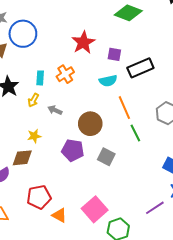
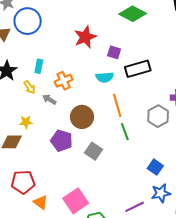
orange cross: (65, 74) -> (64, 81), moved
yellow arrow: (33, 100) -> (29, 87), turned -72

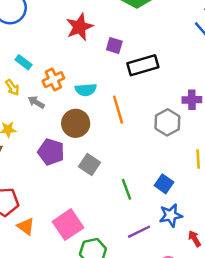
cyan rectangle: (39, 66) -> (24, 62), turned -64
cyan semicircle: (105, 77) -> (86, 90), moved
green line: (125, 132) -> (126, 189), moved

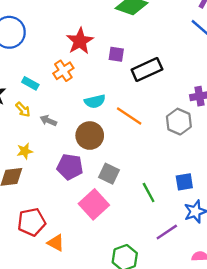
orange cross: (53, 80) -> (63, 71), moved
orange line: (118, 110) -> (129, 116), turned -32
blue square: (164, 184) -> (184, 182), turned -36
pink square: (68, 225) -> (94, 204), moved

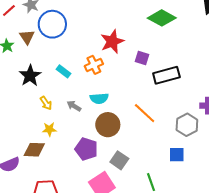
cyan semicircle: (95, 101) -> (99, 98), moved
yellow arrow: (23, 109) -> (46, 103), moved
blue square: (184, 182) -> (177, 155), moved

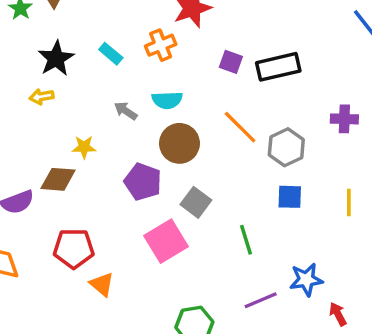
purple square: (142, 58) -> (231, 62), moved
yellow arrow: (46, 103) -> (42, 97), moved, turned 112
gray hexagon: (187, 125) -> (286, 147), moved

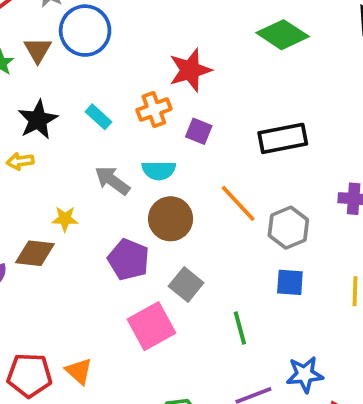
purple square: (231, 62) -> (199, 131), moved
gray arrow: (126, 111) -> (112, 181), size x1.4
red pentagon: (74, 248) -> (29, 375), moved

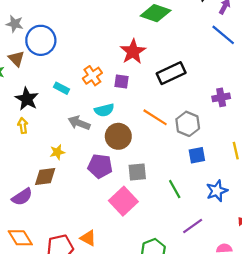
red star: (190, 70) -> (133, 52), moved
yellow arrow: (20, 161) -> (23, 126), turned 104
gray square: (186, 285) -> (137, 172), turned -30
blue star: (305, 374) -> (217, 191), moved

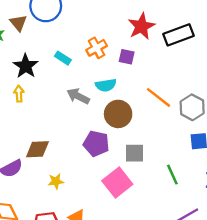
black rectangle: (171, 73) -> (178, 35), moved
yellow star: (57, 152) -> (56, 181), moved

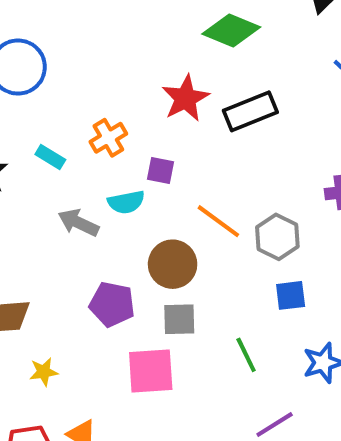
purple square: (127, 57) -> (161, 170), moved
brown circle: (118, 114) -> (173, 264), moved
pink square: (117, 182) -> (151, 371), turned 36

